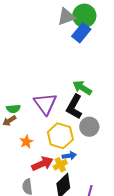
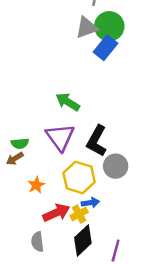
green arrow: (82, 88) -> (68, 102), moved

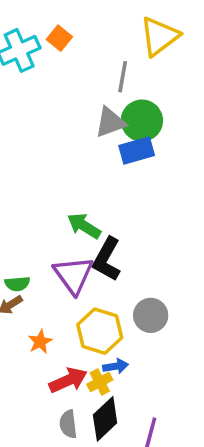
blue rectangle: (105, 48) -> (137, 150), turned 35
black L-shape: (97, 141) -> (107, 259), moved
gray semicircle: (37, 242) -> (68, 424), moved

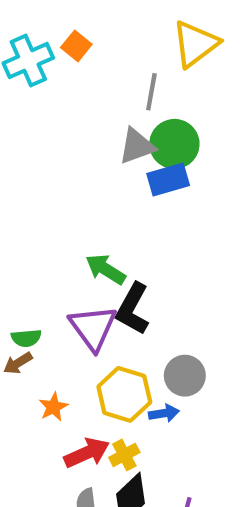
blue arrow: (116, 366) -> (164, 413), moved

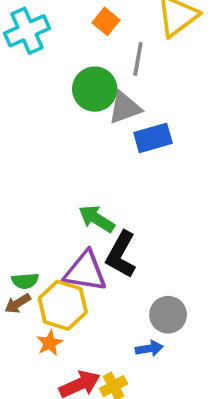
orange square: (76, 46) -> (106, 21), moved
green circle: (174, 144) -> (95, 89), moved
purple triangle: (93, 328) -> (85, 271), turned -45
yellow hexagon: (124, 394) -> (63, 305), moved

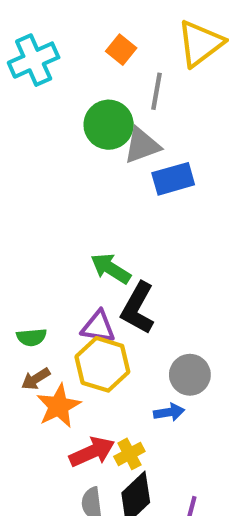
purple triangle: (85, 271) -> (98, 327), size x0.7
brown arrow: (18, 303) -> (36, 379), moved
yellow hexagon: (63, 305) -> (102, 364), moved
orange star: (50, 343) -> (59, 406), size x1.5

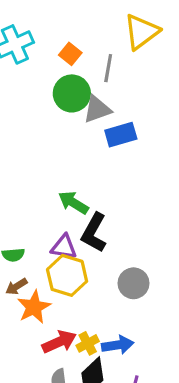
orange square: (121, 50) -> (70, 54), moved
blue arrow: (169, 412) -> (118, 345), moved, size x1.4

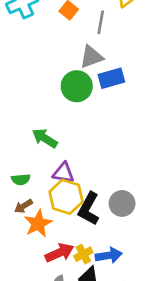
green circle: (72, 93) -> (77, 86), moved
green arrow: (73, 203) -> (45, 138), moved
black L-shape: (94, 233) -> (89, 209), moved

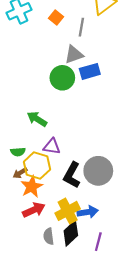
yellow hexagon: (66, 197) -> (37, 166), moved
gray circle: (122, 203) -> (98, 171), size x1.4
red arrow: (59, 253) -> (34, 210), moved
yellow cross: (83, 254) -> (68, 211), size x1.6

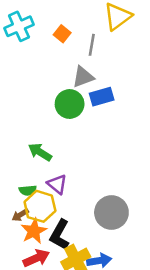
purple triangle: (52, 146) -> (57, 184), turned 30
green semicircle: (18, 152) -> (28, 190), moved
black L-shape: (72, 175) -> (60, 235), moved

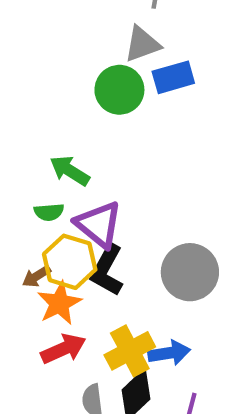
purple triangle: (57, 184) -> (99, 224), size x1.4
green semicircle: (28, 190) -> (49, 212), moved
black L-shape: (60, 235) -> (107, 270), moved

